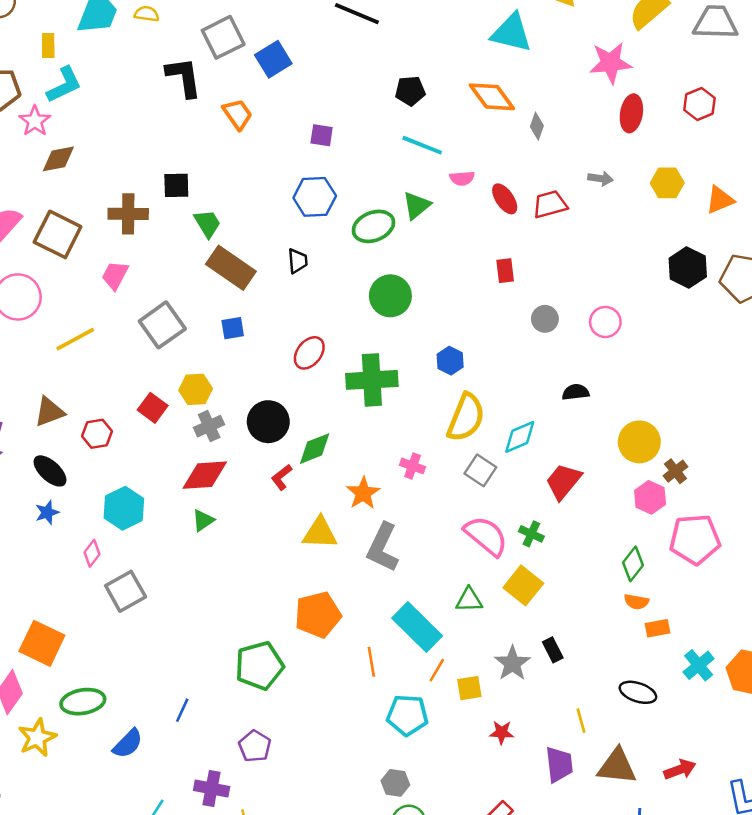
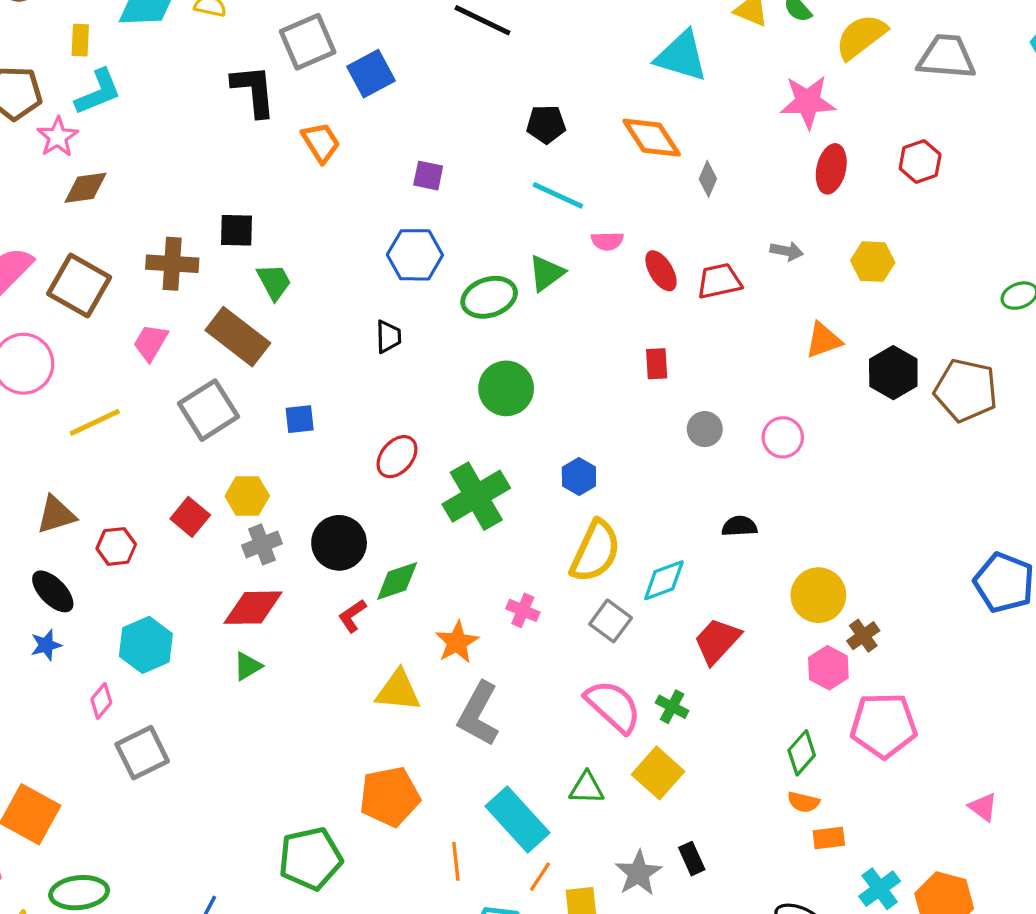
orange triangle: (720, 200) -> (823, 340), moved
brown rectangle: (231, 268) -> (238, 337), moved
green cross: (372, 380) -> (476, 496), turned -30

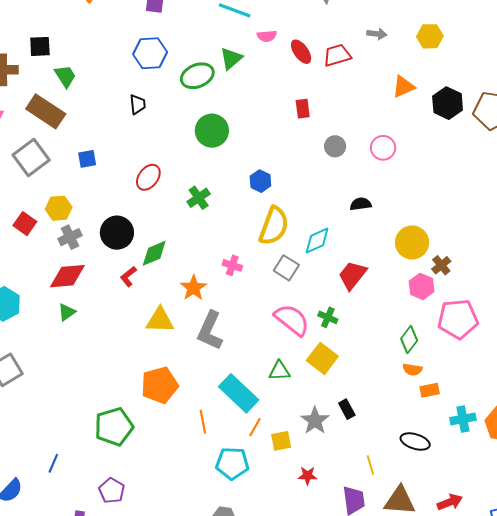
green cross: (476, 496) -> (199, 198), size x0.6
cyan cross: (880, 889) -> (463, 419), turned 30

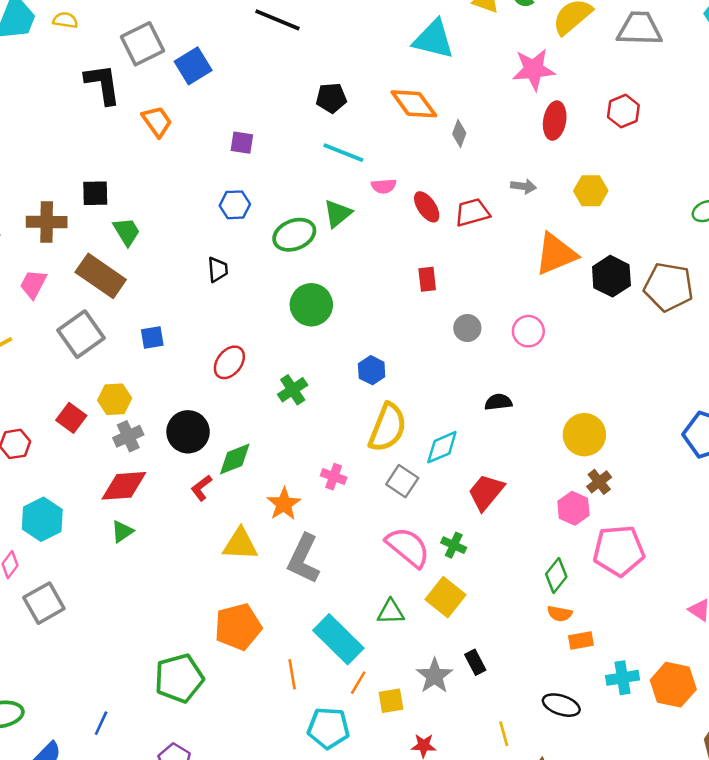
blue hexagon: (150, 53) -> (235, 205), size x0.7
orange triangle: (403, 87) -> (556, 254), size x1.5
yellow circle: (412, 243) -> (584, 435), moved

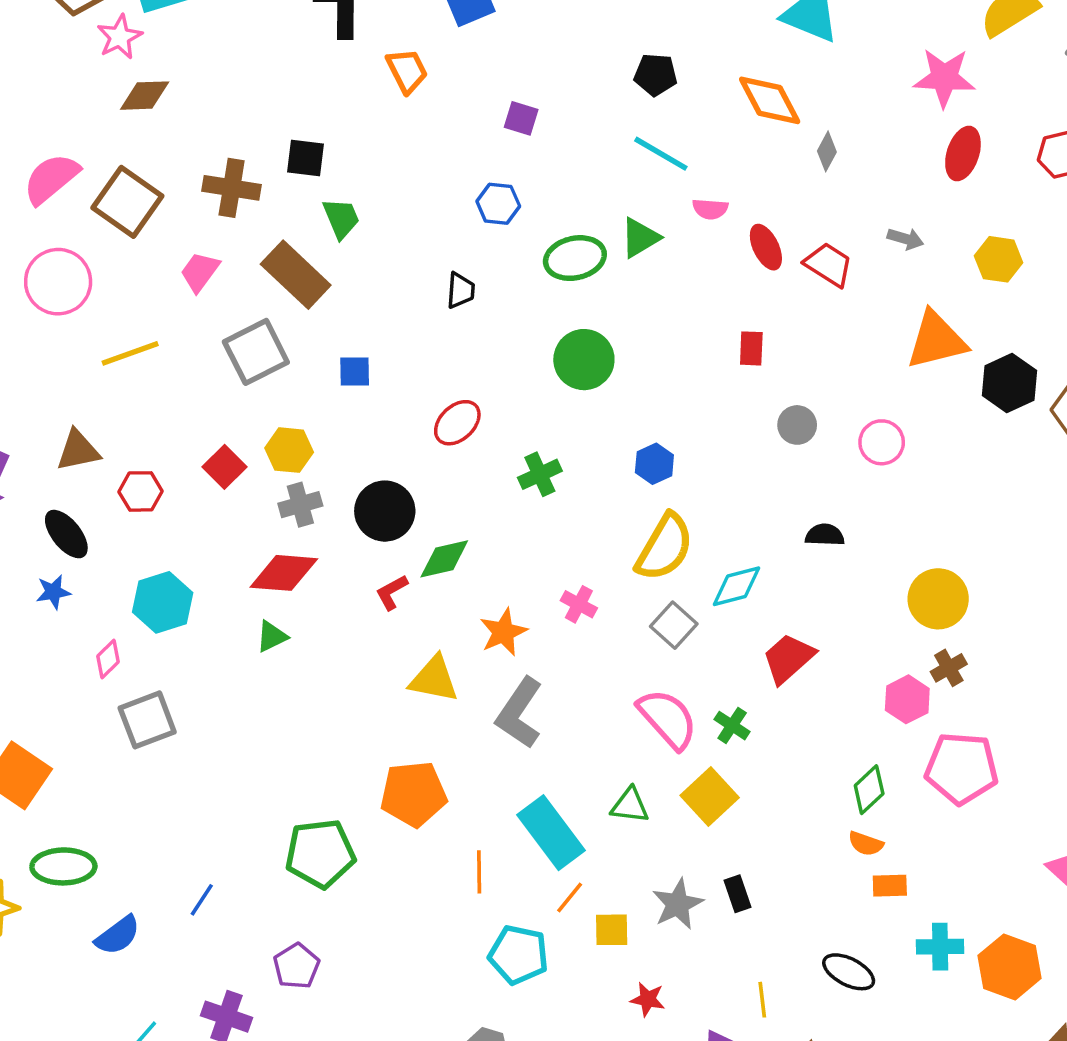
red trapezoid: (472, 212) -> (829, 265), turned 39

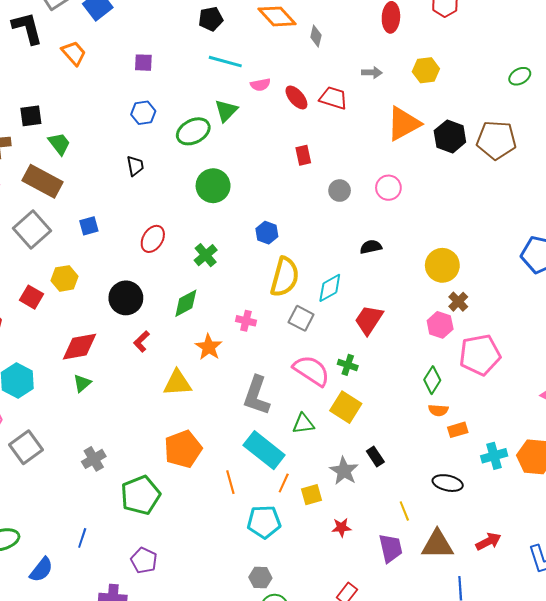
gray cross: (300, 505) -> (94, 459), moved
green diamond: (444, 559) -> (186, 303), moved
gray L-shape: (519, 713) -> (257, 396), moved

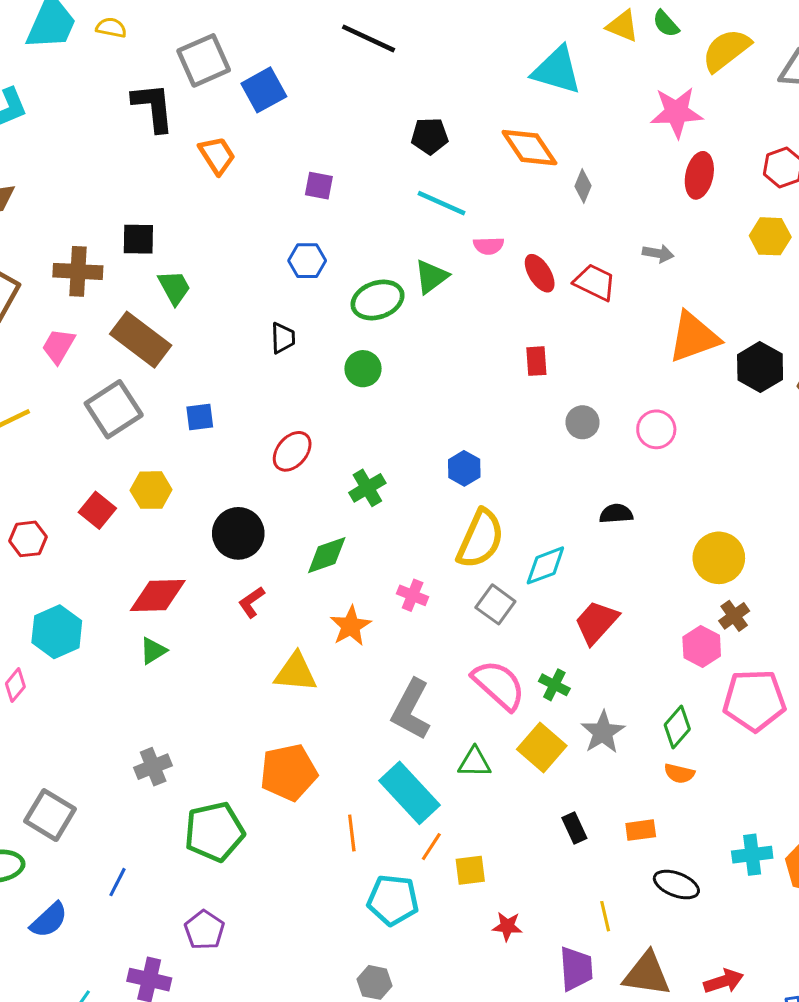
yellow hexagon: (426, 70) -> (770, 236), moved
green circle: (213, 186) -> (363, 369), moved, size x0.7
orange rectangle: (458, 430) -> (641, 830), moved
gray square: (26, 447) -> (50, 815), moved, turned -32
gray star: (344, 471) -> (603, 732), moved

